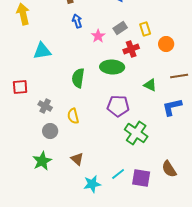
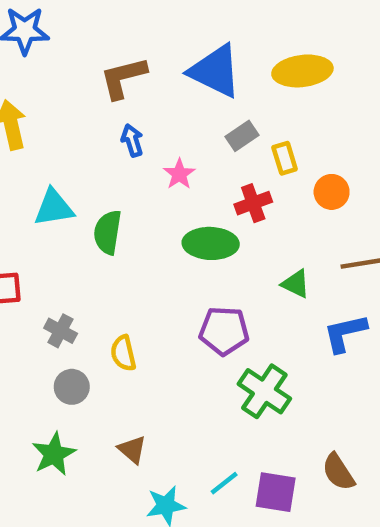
gray rectangle: (120, 28) -> (242, 136), moved
green semicircle: (78, 78) -> (108, 232), moved

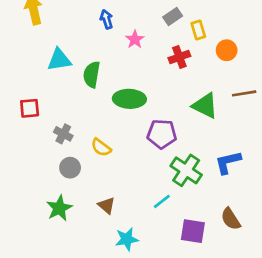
green ellipse: (211, 243) -> (129, 99), moved
green triangle: (296, 284) -> (205, 106), size x1.5
blue L-shape: (345, 333) -> (228, 162), moved
yellow semicircle: (123, 353) -> (101, 147), turned -40
cyan line: (224, 483) -> (162, 201), moved

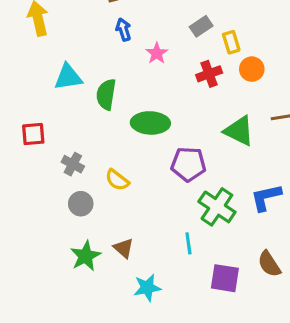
orange circle: (227, 50) -> (252, 69), moved
cyan line: (162, 201) -> (188, 243), turned -60
green star: (59, 208) -> (85, 256), moved

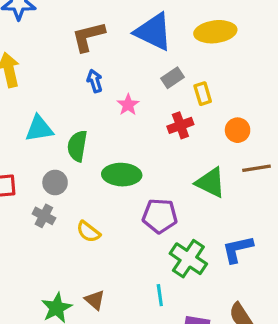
orange circle: (252, 69) -> (238, 130), moved
gray circle: (81, 204) -> (55, 183), moved

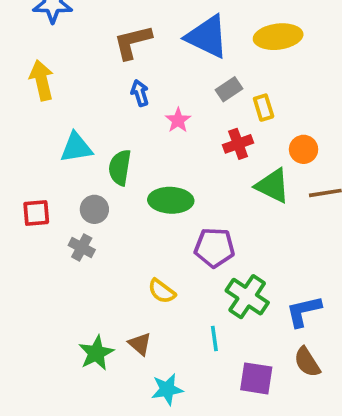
green triangle: (211, 183) -> (273, 186), moved
yellow semicircle: (88, 232) -> (162, 291), moved
blue L-shape: (238, 249) -> (304, 311), moved

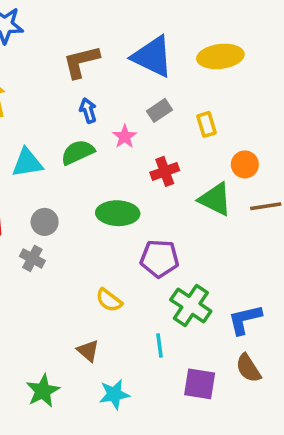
gray rectangle: (229, 89) -> (160, 110), moved
red cross: (238, 144) -> (165, 171), moved
green semicircle: (120, 168) -> (78, 152), moved, turned 56
green star: (96, 353) -> (43, 391), moved

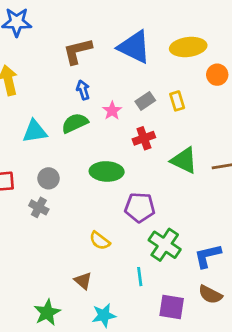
gray rectangle: (160, 110) -> (145, 101), moved
orange circle: (245, 164) -> (217, 75), moved
brown semicircle: (248, 368) -> (210, 295), turned -30

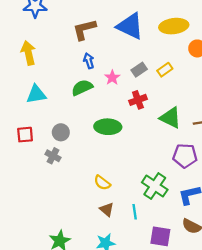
yellow rectangle: (177, 101) -> (165, 70), turned 72
cyan triangle: (35, 131) -> (36, 94), moved
purple pentagon: (140, 207) -> (185, 156), moved
brown triangle: (83, 281) -> (107, 209), moved

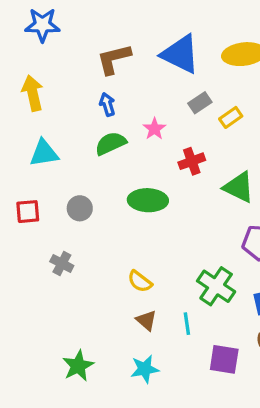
blue arrow: (89, 61) -> (107, 104), moved
gray rectangle: (139, 70) -> (200, 103), moved
gray cross: (53, 156) -> (62, 264), moved

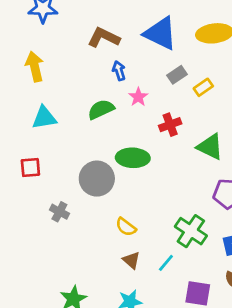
brown L-shape: (114, 59) -> (104, 37), turned 40
blue arrow: (107, 104) -> (119, 71), moved
gray circle: (80, 208) -> (97, 179), moved, size x1.6
cyan line: (187, 324) -> (166, 263), turned 48

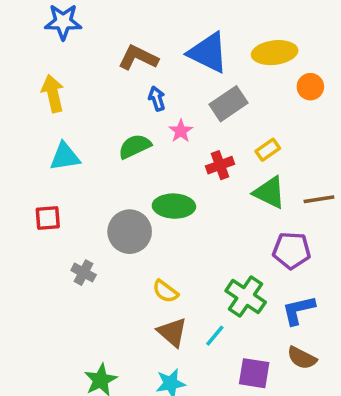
gray rectangle: (177, 75) -> (229, 104), size x1.5
yellow rectangle: (203, 87) -> (268, 150), moved
brown triangle: (131, 260) -> (172, 332), size x1.4

